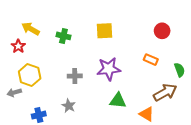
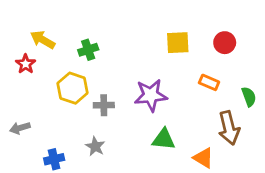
yellow square: (105, 31) -> (178, 43), moved
green cross: (63, 36) -> (88, 50), turned -32
yellow hexagon: (30, 75) -> (73, 88), moved
brown arrow: (165, 92) -> (229, 128), turned 105

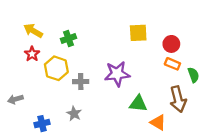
red circle: (225, 43) -> (171, 44), moved
red star: (26, 64) -> (32, 54), moved
orange rectangle: (209, 82) -> (172, 64), moved
green triangle: (164, 139) -> (138, 104), moved

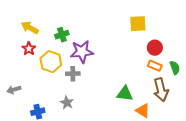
yellow square: (138, 33) -> (138, 24), moved
red circle: (171, 44) -> (155, 48), moved
orange rectangle: (172, 64) -> (155, 66), moved
purple star: (117, 74) -> (82, 52), moved

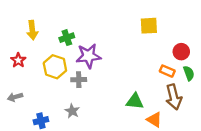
yellow arrow: (30, 28) -> (32, 30), turned -126
red circle: (155, 48) -> (181, 52), moved
red star: (29, 49) -> (18, 60), moved

